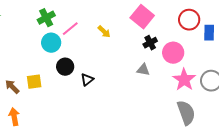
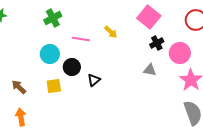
pink line: (70, 29) -> (81, 39), moved, turned 48
cyan circle: (51, 43) -> (50, 54), moved
yellow square: (34, 82) -> (54, 86), moved

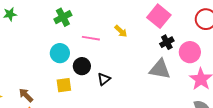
gray triangle: (150, 70) -> (160, 69), size x1.6
brown arrow: (19, 87) -> (26, 95), moved

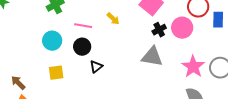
pink circle: (190, 52) -> (182, 28), moved
black circle: (82, 66) -> (82, 47), moved

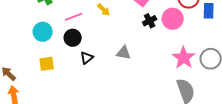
pink line: (83, 26) -> (74, 17), turned -30
gray triangle: (152, 57) -> (124, 53), moved, size x0.7

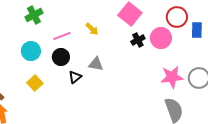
gray triangle: (124, 53) -> (96, 64), moved
pink star: (184, 58) -> (172, 77), turned 30
yellow square: (47, 64) -> (35, 83), turned -35

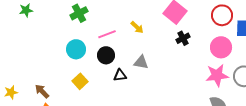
pink circle: (161, 38) -> (221, 47), moved
black triangle: (75, 77) -> (120, 75), turned 32

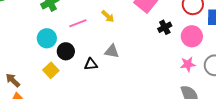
black cross: (183, 38) -> (165, 27), moved
black circle: (106, 55) -> (66, 51), moved
pink star: (217, 75) -> (188, 64), size x0.7

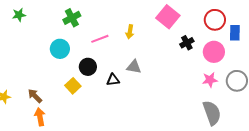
yellow arrow: (108, 16) -> (130, 32), turned 56
cyan circle: (47, 38) -> (60, 49), moved

